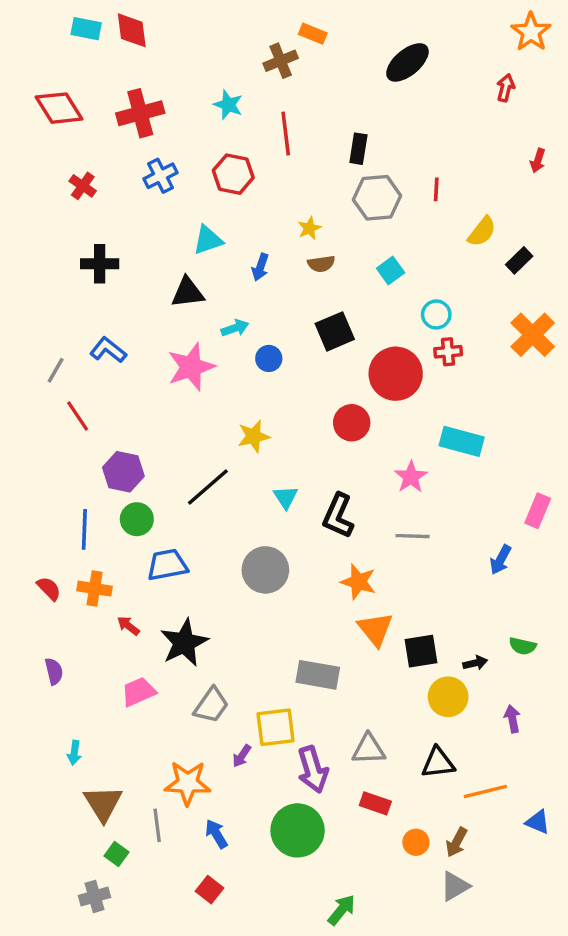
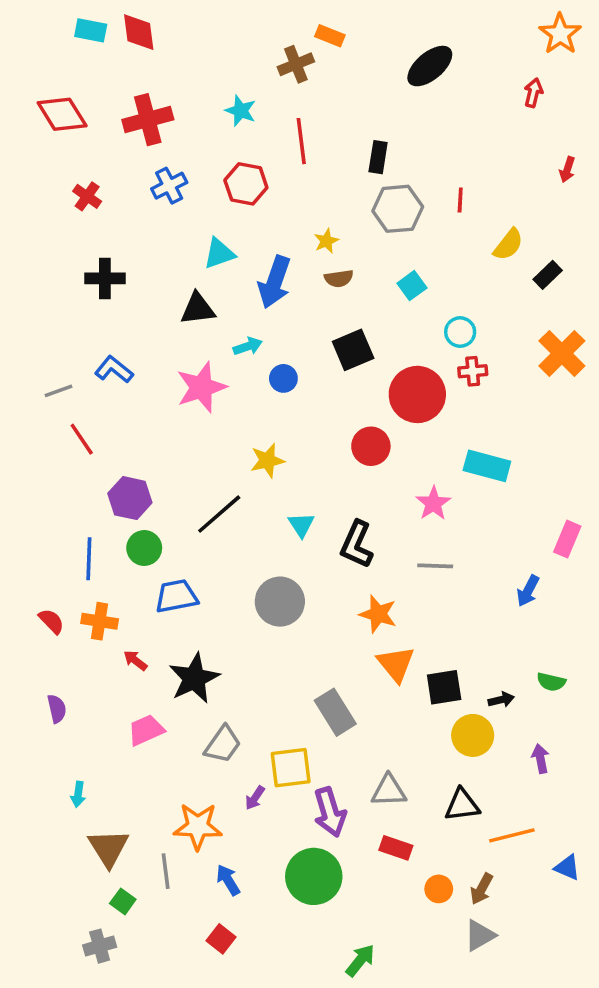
blue arrow: (260, 267) -> (275, 282), size x1.8
gray line: (56, 370) -> (59, 391), turned 40
gray rectangle: (318, 675) -> (335, 712), turned 48

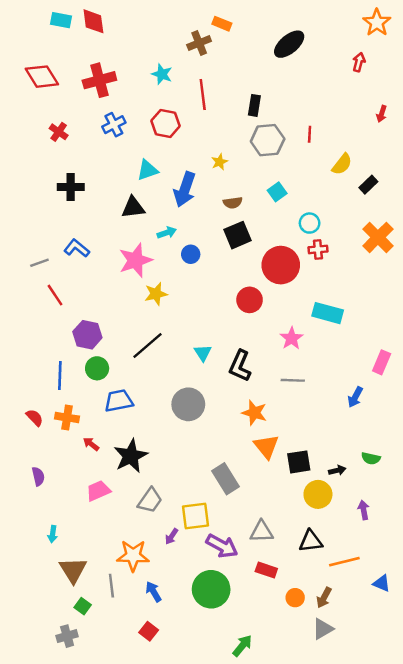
brown semicircle: (339, 278) -> (233, 203), moved
yellow star: (267, 461) -> (156, 294), moved
purple arrow: (330, 812) -> (222, 546), turned -44

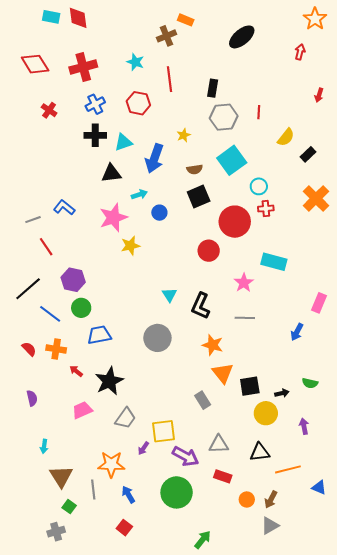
black cross: (71, 187) -> (95, 135), moved
cyan square: (277, 192) -> (232, 160), size x1.8
black line: (147, 346) -> (28, 289), moved
blue line: (60, 376) -> (50, 314), turned -55
gray rectangle: (226, 479) -> (203, 400), moved, size x0.7

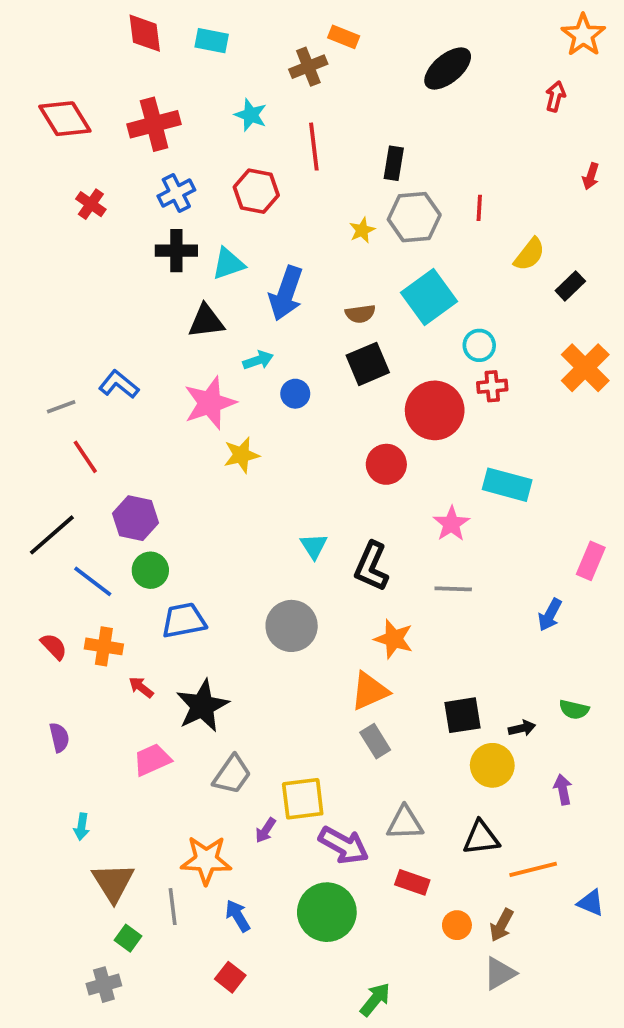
cyan rectangle: (51, 17) -> (212, 41), moved
yellow star: (184, 135) -> (362, 230), moved
orange triangle: (223, 373) -> (370, 691), moved, turned 45

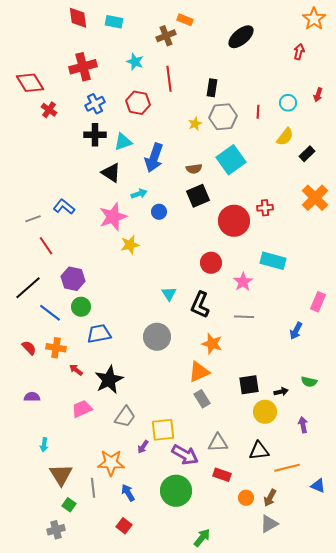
red diamond: (65, 119) -> (30, 83), moved
black triangle: (206, 321) -> (111, 173), turned 40
cyan circle: (479, 345) -> (288, 103), moved
red circle: (386, 464) -> (211, 263), moved
purple semicircle: (59, 737) -> (32, 397), turned -77

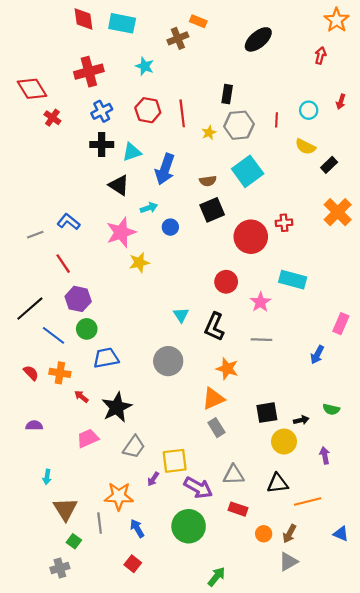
cyan rectangle: (114, 22) -> (122, 23), size x1.4
red line: (169, 79) -> (182, 113), moved
yellow semicircle: (285, 137) -> (305, 147), turned 78
red line: (46, 246) -> (63, 264), moved
blue triangle: (318, 486) -> (341, 534), moved

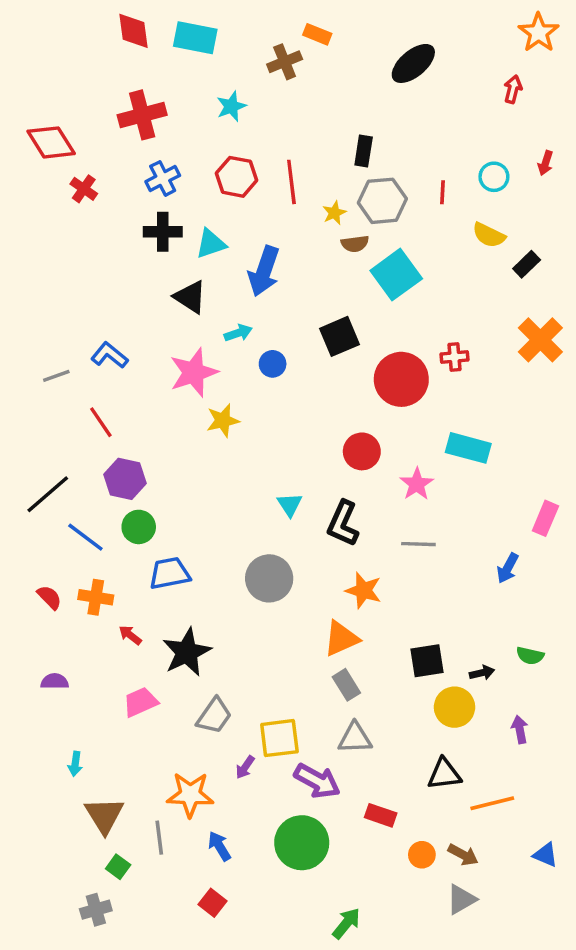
cyan star: (145, 66) -> (231, 106), turned 30
brown semicircle: (208, 181) -> (355, 244), moved
gray triangle: (234, 475) -> (355, 738), moved
brown arrow: (289, 534) -> (463, 855), turned -90

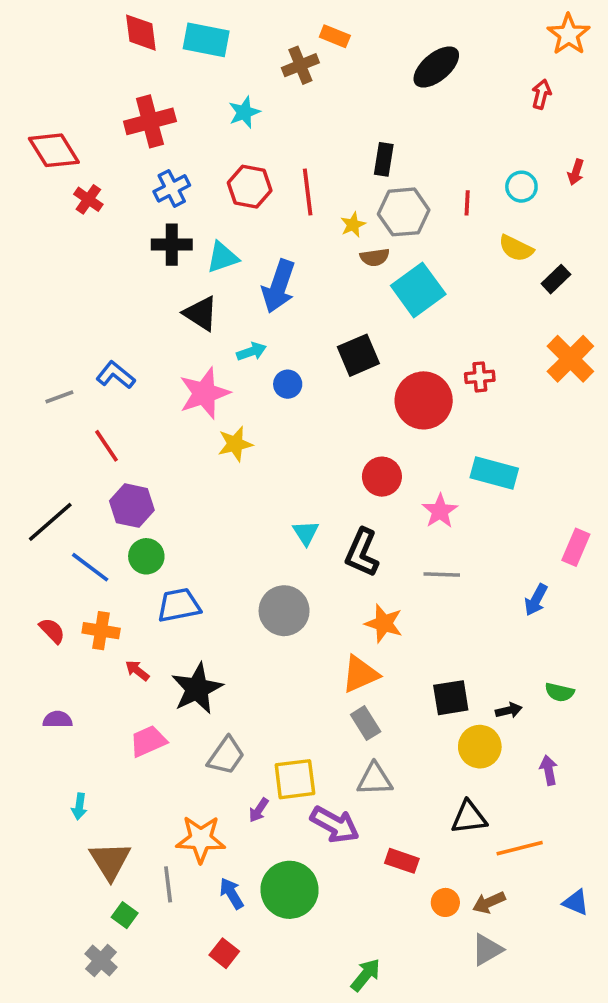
green circle: (302, 843) -> (290, 890), moved
brown arrow: (463, 855) -> (489, 902), turned 128
gray cross: (96, 910) -> (101, 960), turned -32

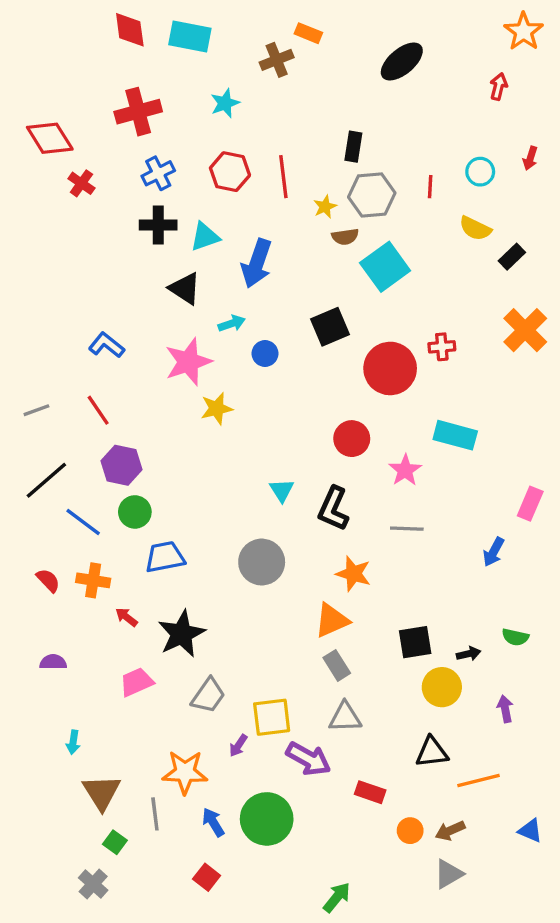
gray line: (59, 397) -> (36, 410), moved

